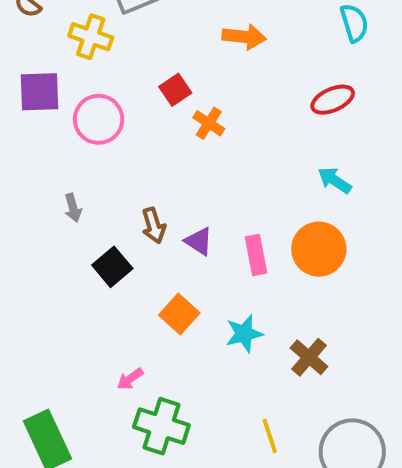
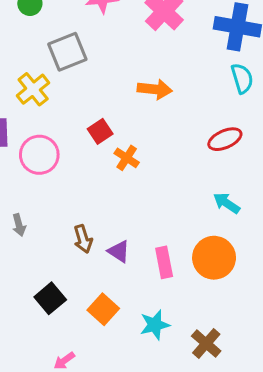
yellow cross: (91, 37) -> (33, 89), turned 32
black square: (112, 267) -> (50, 298), moved

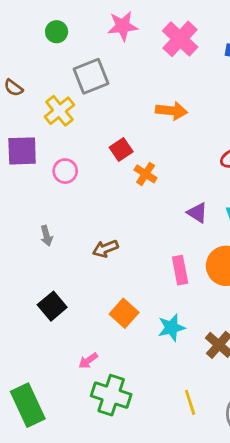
pink circle: (39, 155) -> (65, 171), size x0.7
brown arrow: (83, 239) -> (105, 249), turned 85
purple triangle: (119, 251) -> (197, 213), moved
black square: (50, 298) -> (52, 306), moved

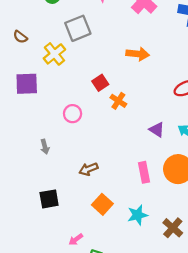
pink circle: (65, 171) -> (73, 114), moved
brown arrow: (105, 249) -> (89, 169), moved
black square: (52, 306) -> (49, 199), turned 30

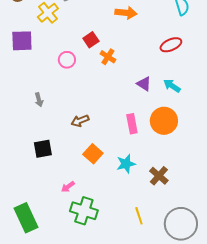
pink circle: (73, 114) -> (67, 60), moved

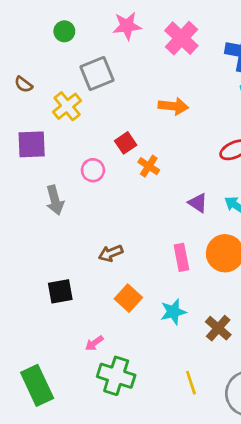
gray arrow: (39, 100) -> (55, 200), moved, size x1.5

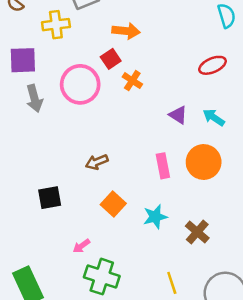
yellow cross: (67, 106) -> (56, 25), turned 32
orange arrow: (173, 106) -> (126, 31), moved
pink circle: (93, 170) -> (80, 84), size x1.8
gray arrow: (55, 200) -> (34, 98), moved

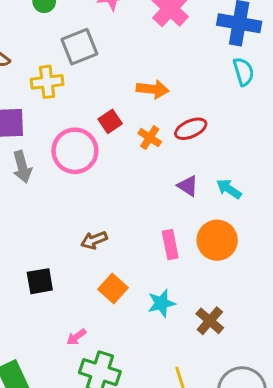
orange arrow: (126, 31) -> (153, 89), moved
red ellipse: (213, 65) -> (191, 129), moved
orange cross: (132, 81) -> (150, 138), moved

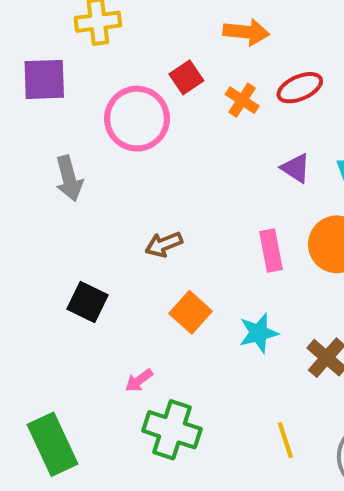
gray arrow: (22, 167) -> (69, 178), moved
black square: (40, 281) -> (88, 302), turned 36

